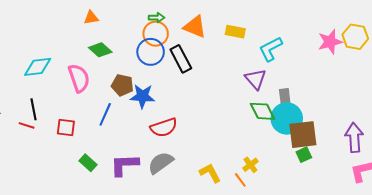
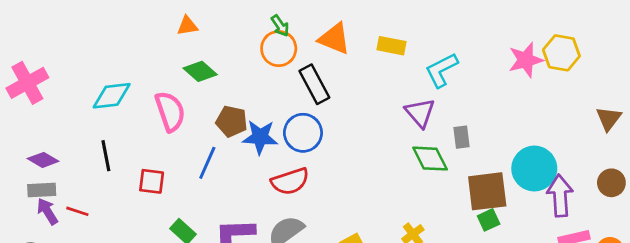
green arrow: (157, 18) -> (280, 26), turned 56
blue circle: (151, 52) -> (303, 133), moved
cyan circle: (287, 118) -> (534, 169), moved
red line: (27, 125) -> (77, 211), moved

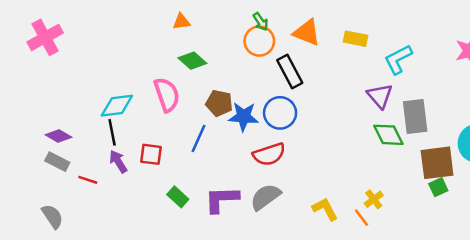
pink cross: (27, 83) -> (45, 37), moved
cyan diamond: (112, 96) -> (117, 106), moved
gray rectangle: (461, 137) -> (415, 117), size x1.8
gray rectangle: (42, 190) -> (57, 162), turned 30
purple arrow: (47, 211) -> (118, 162), moved

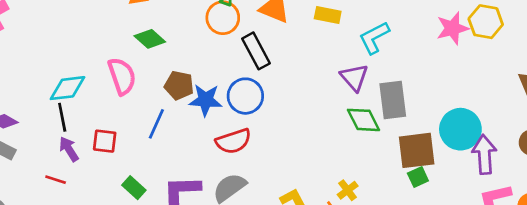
red line: (88, 180) -> (56, 180), moved

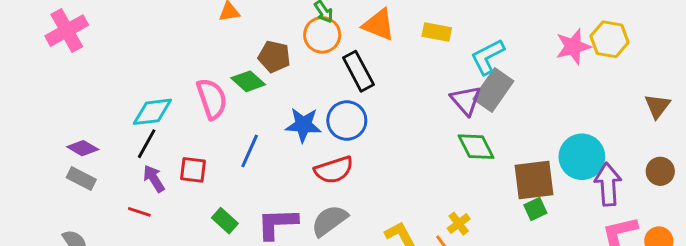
green diamond: (150, 39) -> (248, 81), moved
brown pentagon: (179, 85) -> (274, 57), moved
gray rectangle: (393, 100) -> (493, 90), moved, turned 42
black line: (62, 117) -> (147, 144), turned 40

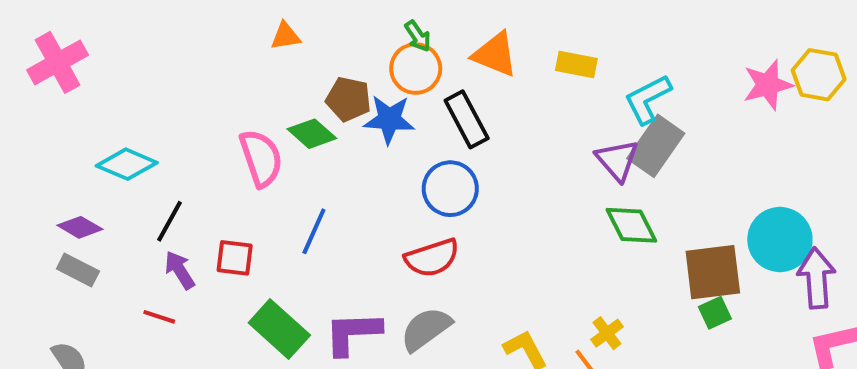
cyan diamond: (152, 112) -> (127, 164), moved, turned 30
blue star: (303, 125) -> (389, 119), moved
green rectangle: (225, 221) -> (279, 329), size x1.6

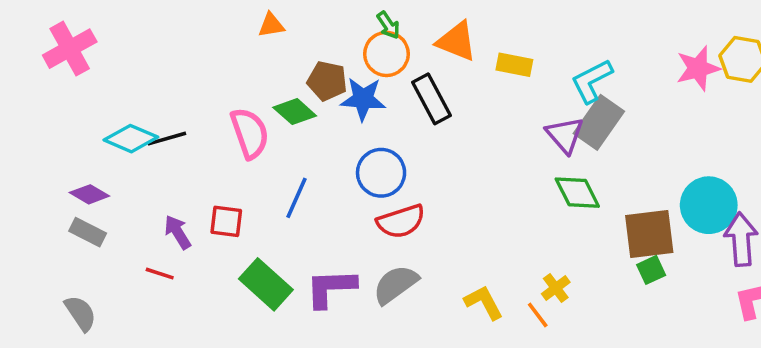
yellow rectangle: (576, 65) -> (514, 65), moved
blue circle: (450, 189) -> (381, 173), moved
black line: (169, 221) -> (167, 139), moved, turned 45

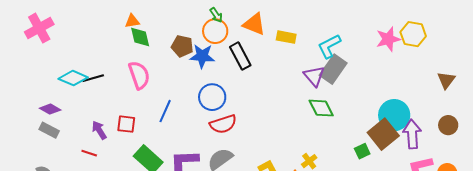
orange triangle: (271, 25) -> (132, 21), moved
green diamond: (295, 112) -> (140, 37), moved, turned 35
brown square: (649, 234) -> (383, 134), moved, turned -32

